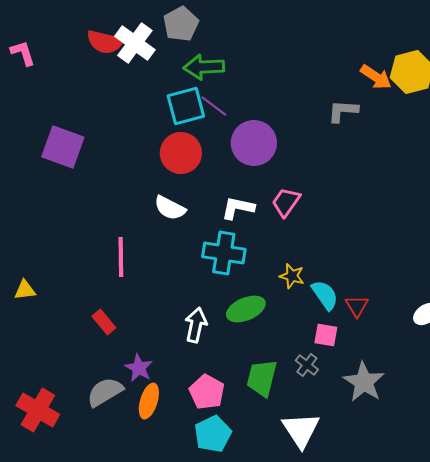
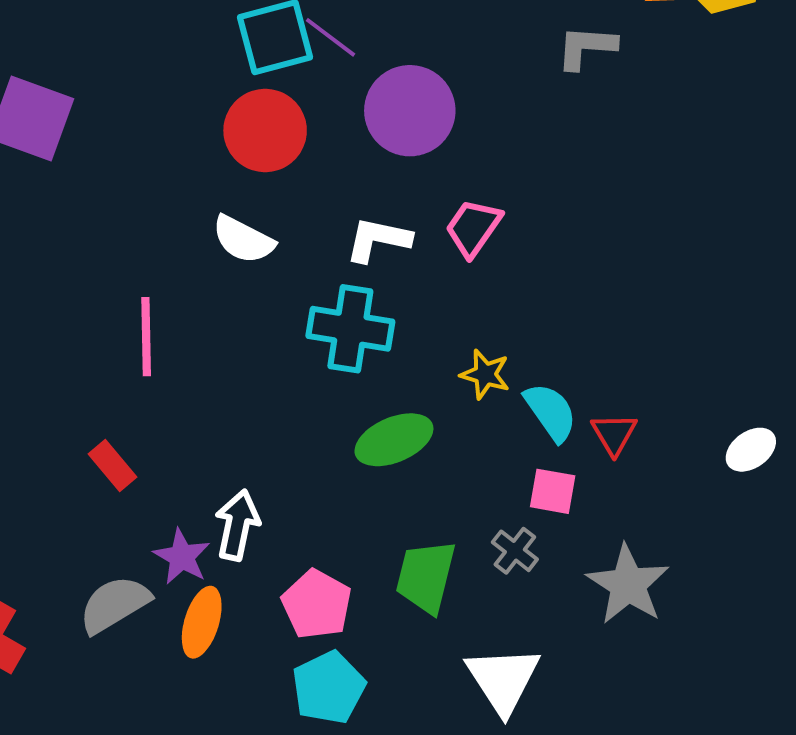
white arrow: (196, 325) -> (237, 525), moved

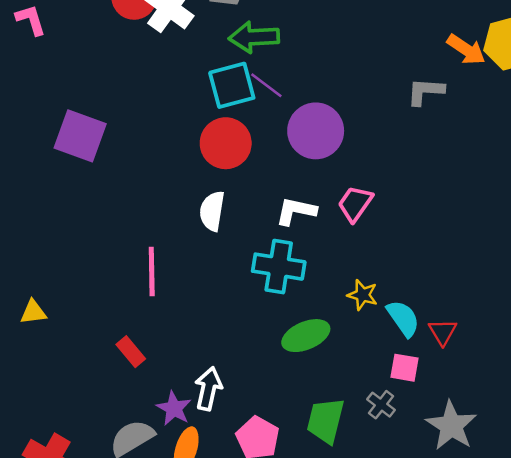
white semicircle: (243, 240) -> (212, 211), turned 72

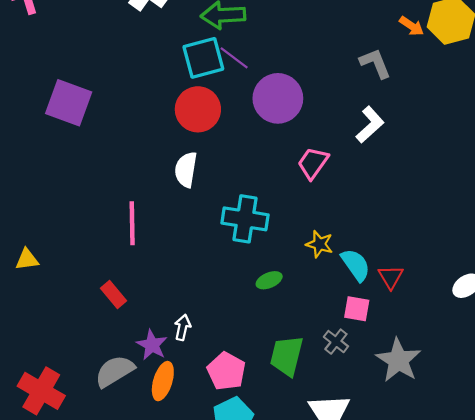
orange arrow: (466, 50) -> (412, 26), size x0.7
gray L-shape: (425, 91) -> (375, 63), turned 64
white L-shape: (296, 211) -> (370, 125), moved, turned 126
green ellipse: (306, 336) -> (269, 280), size x0.6
white arrow: (208, 389) -> (183, 327), size x0.7

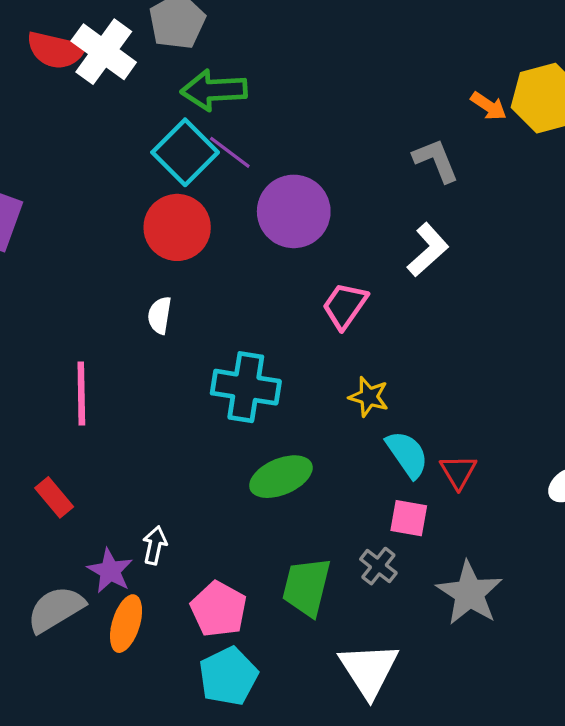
cyan square: (203, 58) -> (185, 152), turned -30
white semicircle: (186, 170) -> (160, 315), size x0.7
yellow star: (320, 244) -> (369, 397), moved
green ellipse: (269, 280) -> (281, 477), size x1.6

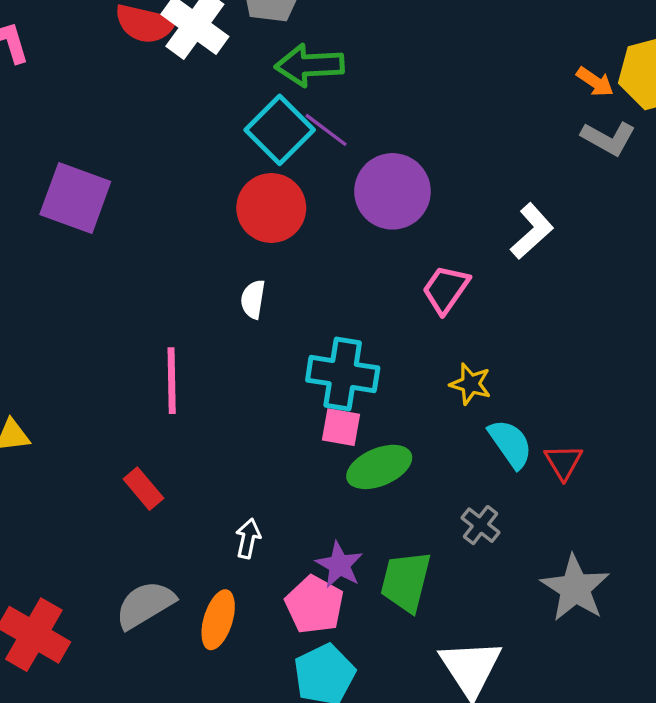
gray L-shape: (436, 160) -> (608, 138), moved, turned 141
pink square: (409, 518) -> (341, 427), moved
gray cross: (378, 566) -> (480, 525), moved
purple star: (110, 571) -> (339, 565), moved

